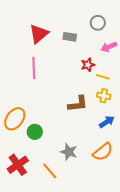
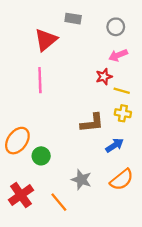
gray rectangle: (70, 37) -> (73, 19), moved
pink arrow: (109, 47) -> (118, 55), moved
blue arrow: (107, 122) -> (115, 145), moved

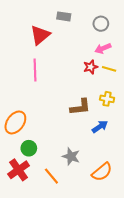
yellow line: (122, 91) -> (109, 69), moved
green circle: (41, 156) -> (29, 148), moved
orange semicircle: (122, 180) -> (102, 172), moved

